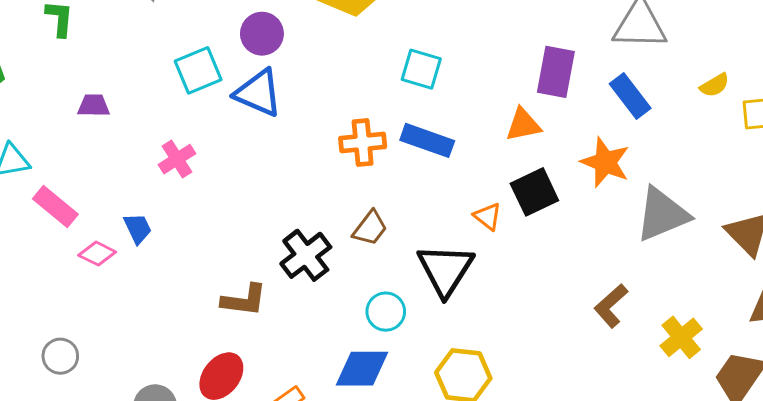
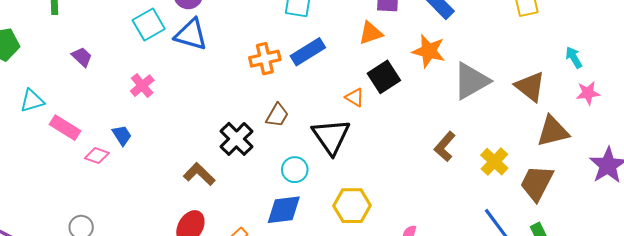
purple trapezoid: (94, 106) -> (82, 57), turned 50
blue rectangle: (427, 140) -> (308, 52), turned -44
brown L-shape: (244, 300) -> (199, 174), turned -136

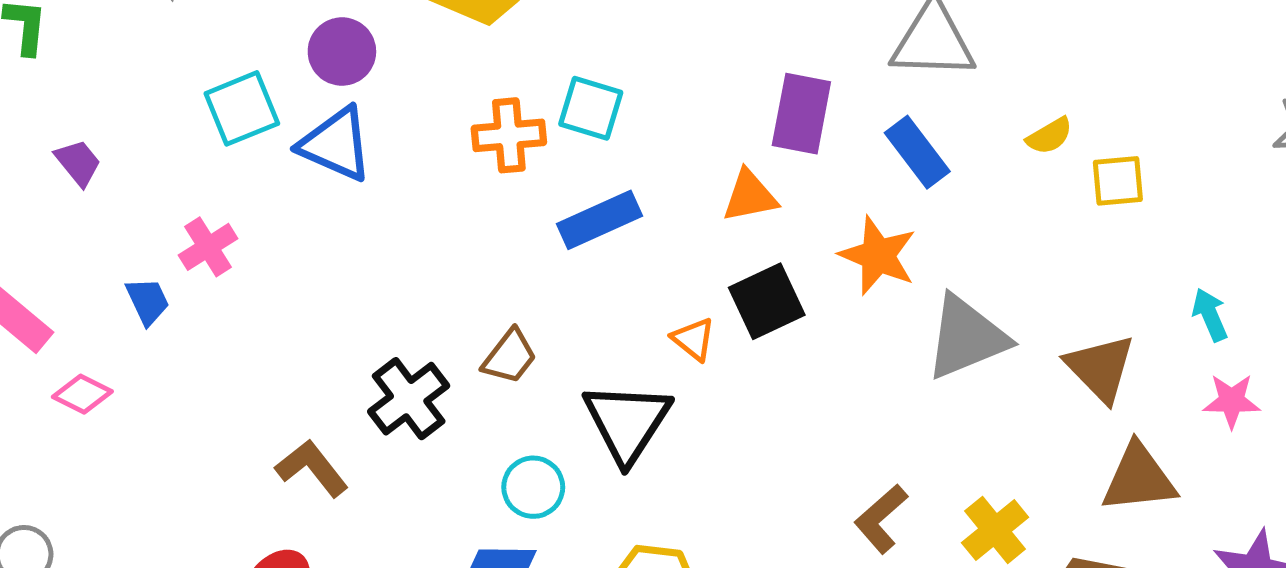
orange cross: (265, 59) -> (509, 135), moved
blue trapezoid: (122, 135) -> (148, 301), moved
brown L-shape: (445, 147) -> (881, 519), moved

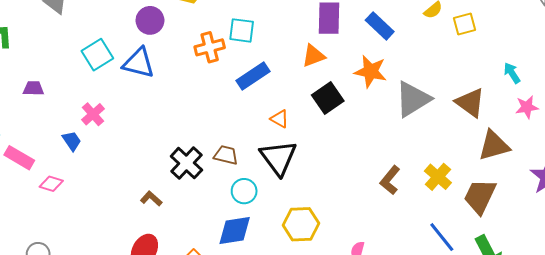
purple circle: (342, 52) -> (150, 20), moved
purple trapezoid: (78, 163) -> (33, 88), turned -40
orange triangle: (693, 339) -> (280, 119), moved
brown trapezoid: (510, 357) -> (226, 155), moved, turned -105
brown L-shape: (312, 468) -> (151, 199), size x0.7

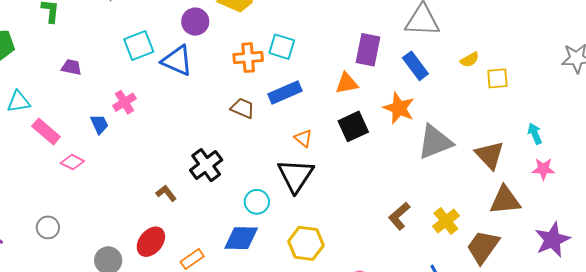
brown trapezoid: (226, 155) -> (243, 108), moved

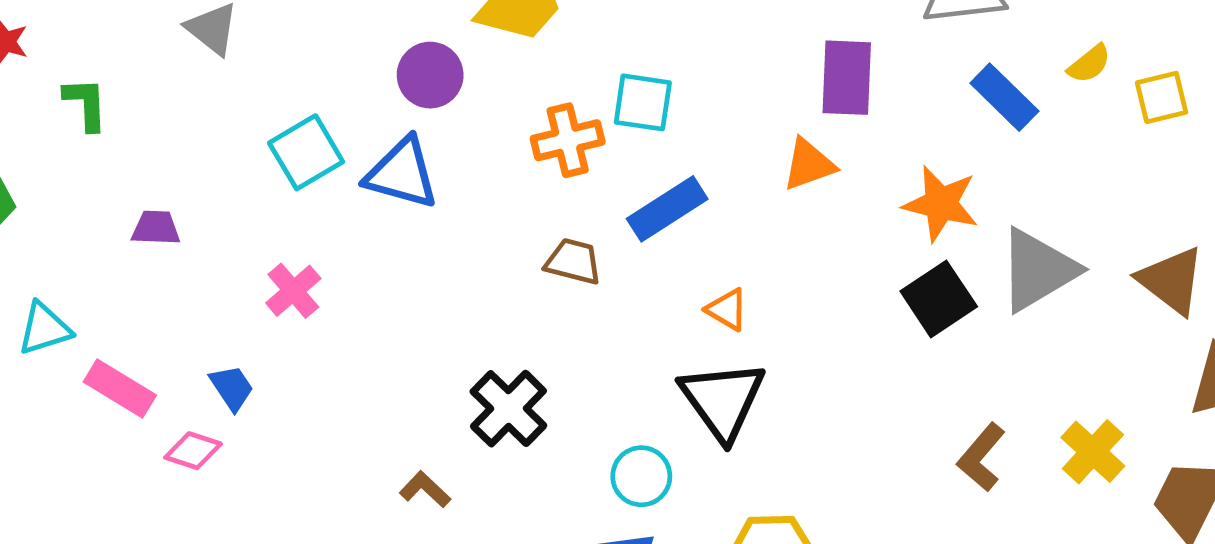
blue rectangle: (415, 66) -> (1004, 97), moved
blue trapezoid: (99, 124) -> (232, 388), moved
black square: (353, 126) -> (939, 299), moved

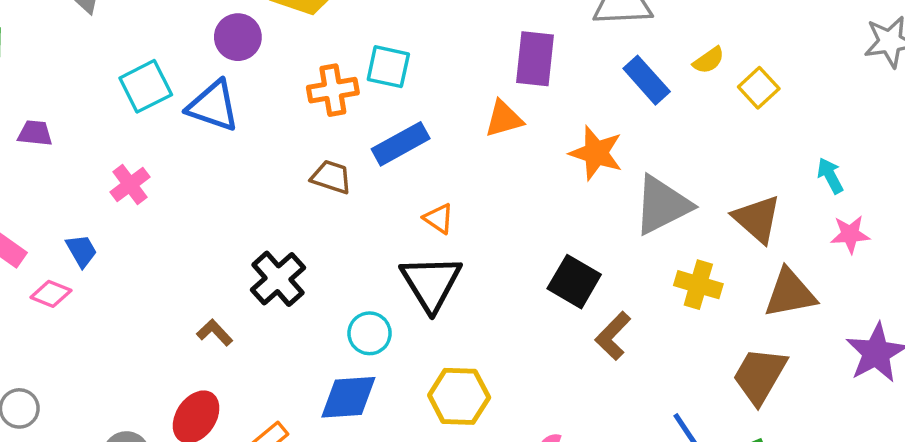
yellow square: (1162, 97) -> (759, 88), turned -33
black square: (939, 299) -> (574, 282), moved, turned -30
yellow cross: (1093, 452) -> (698, 285), moved, turned -30

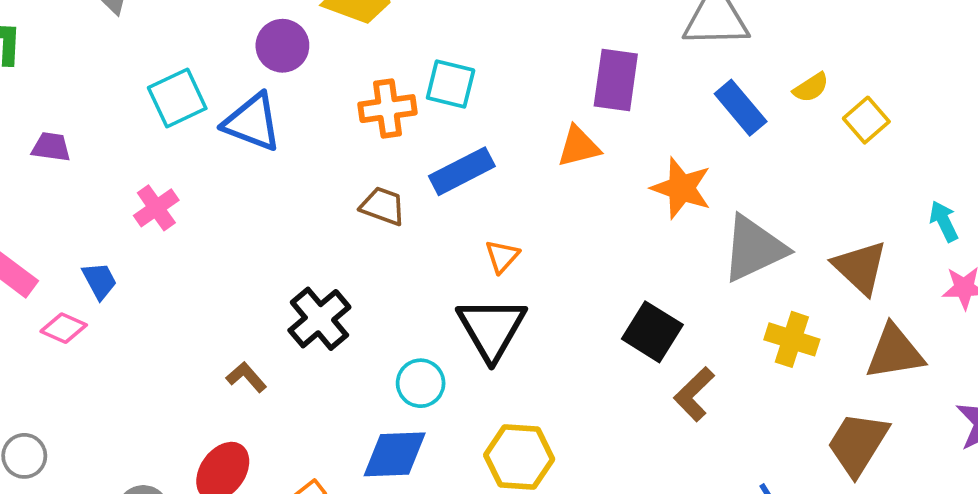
orange triangle: (439, 218) -> (502, 256), turned 36

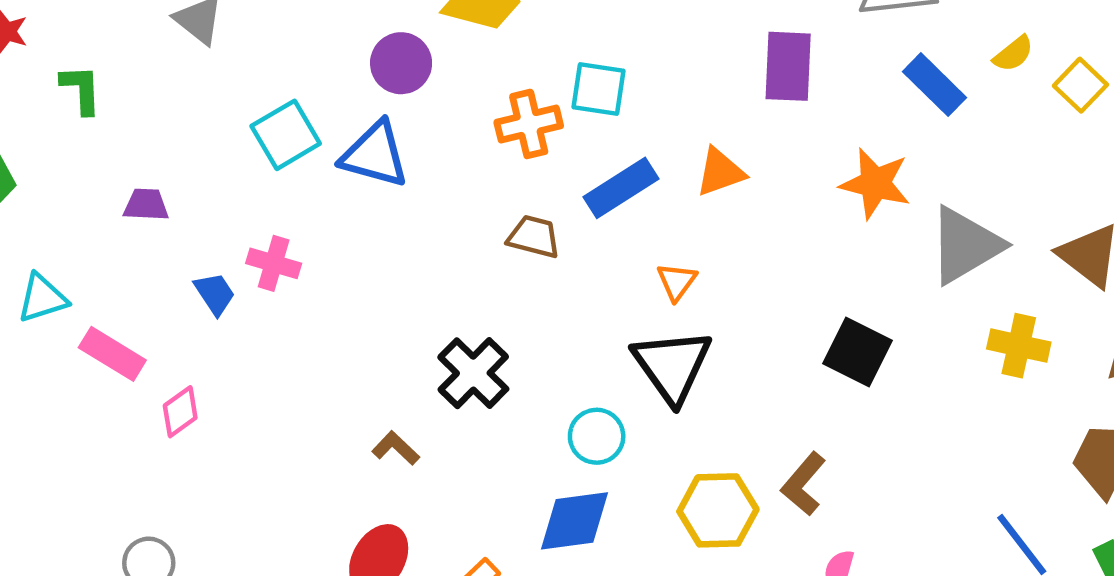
orange triangle: (579, 146) -> (720, 172), moved
pink cross: (156, 208) -> (274, 263), turned -33
blue trapezoid: (100, 281) -> (215, 294), moved
pink diamond: (64, 328) -> (180, 412), turned -54
brown L-shape: (694, 394) -> (803, 484), moved

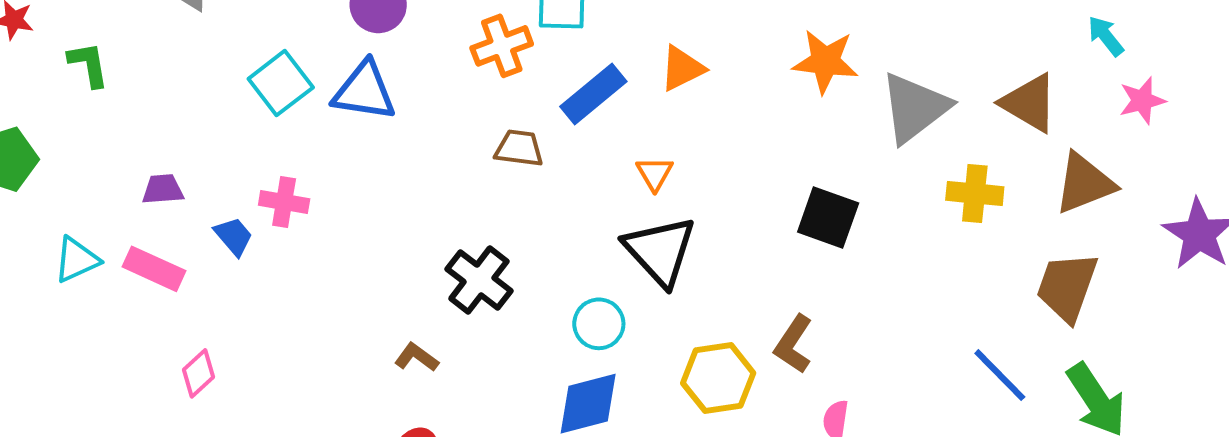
purple trapezoid: (146, 205) -> (163, 189), moved
pink rectangle: (112, 354) -> (154, 269), moved
pink diamond: (180, 412) -> (198, 373), moved

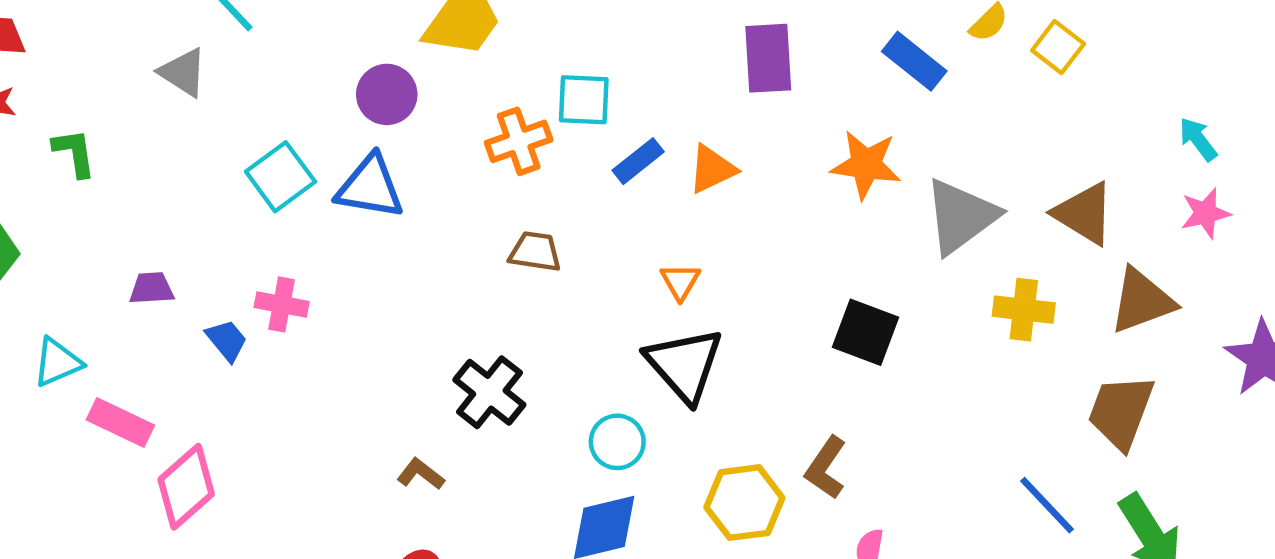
cyan arrow: (1106, 36) -> (1198, 139), moved
blue rectangle: (593, 94) -> (638, 161), moved, size x0.7
pink rectangle: (154, 269) -> (120, 423), moved
pink diamond: (198, 373) -> (186, 487), size x1.6

